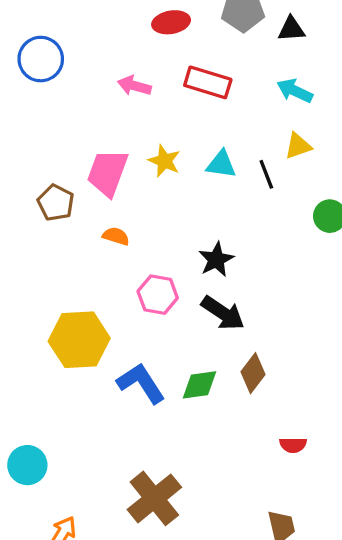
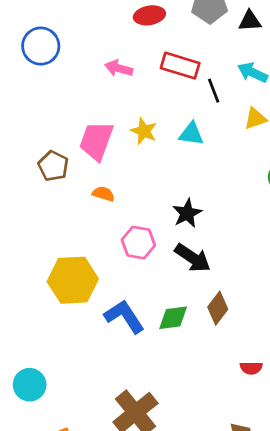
black line: (266, 174) -> (214, 91), moved

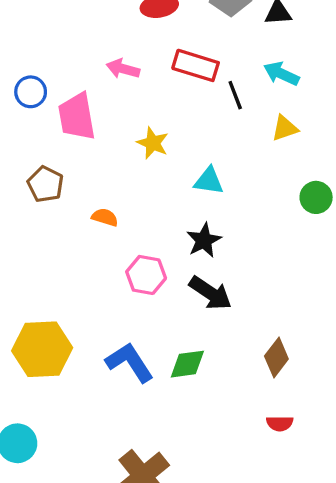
blue circle: (41, 46) -> (31, 92), moved, size x0.7
cyan triangle: (191, 134) -> (209, 181), moved
pink trapezoid: (96, 141) -> (77, 117), moved, turned -30
yellow hexagon: (73, 280) -> (42, 349), moved
brown diamond: (218, 308) -> (276, 357), moved

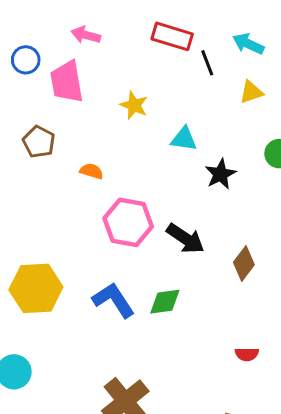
pink arrow: (123, 69) -> (86, 35), moved
black star: (204, 240) -> (220, 174), moved
pink hexagon: (146, 275) -> (128, 222), size x1.4
brown diamond: (276, 357) -> (244, 263), moved

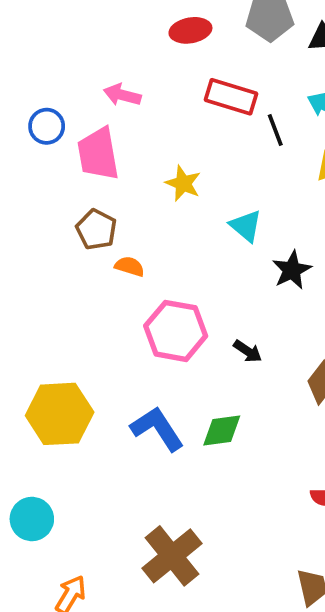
cyan triangle: (184, 139) -> (246, 226), turned 32
brown pentagon: (39, 142) -> (96, 230), moved
black arrow: (185, 239) -> (248, 351), size x0.6

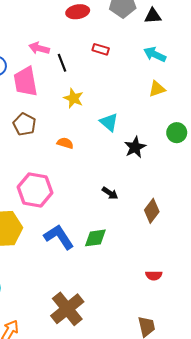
red rectangle: (231, 97) -> (101, 49), size x0.6
black line: (275, 130) -> (62, 63), moved
orange semicircle: (130, 266) -> (65, 143), moved
pink hexagon: (176, 331) -> (35, 190), moved

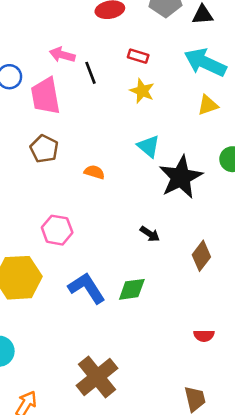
cyan arrow: (155, 54) -> (205, 63), size x1.5
yellow star: (74, 98) -> (142, 91), moved
black star: (135, 147) -> (181, 177), size x1.6
pink hexagon: (35, 190) -> (57, 230), size x0.7

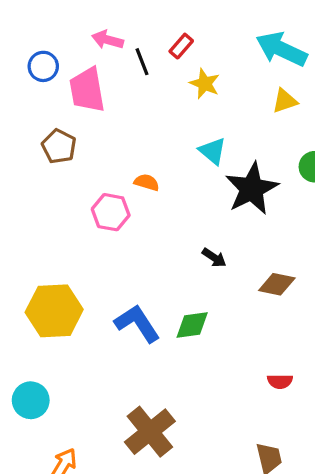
red rectangle: (138, 56) -> (181, 46), moved, turned -66
brown pentagon: (44, 149) -> (59, 146), moved
pink hexagon: (57, 230) -> (111, 212), moved
brown diamond: (201, 256) -> (277, 284), turned 64

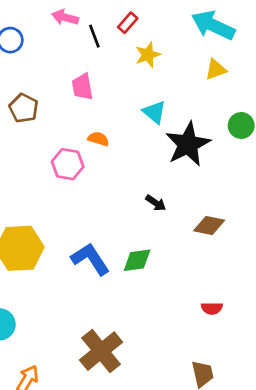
yellow star: (205, 84) -> (148, 55), turned 30
pink trapezoid: (87, 90) -> (82, 87), moved, size x0.7

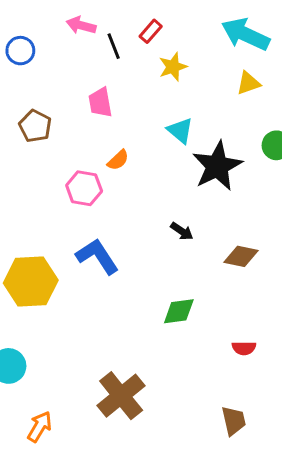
orange semicircle: (98, 139) -> (118, 160), turned 120
blue L-shape: (90, 259) -> (97, 256), moved
green diamond: (137, 260) -> (179, 311), moved

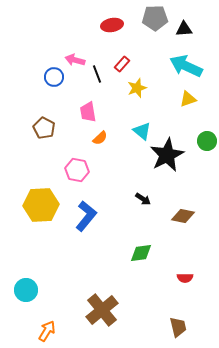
blue circle: (20, 51) -> (54, 77), moved
orange semicircle: (118, 160) -> (100, 138), moved
blue L-shape: (97, 256) -> (86, 216), turned 72
yellow hexagon: (31, 282) -> (41, 205), moved

